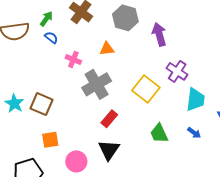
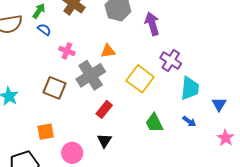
orange triangle: (107, 49) -> (108, 51), moved
brown square: (41, 104) -> (54, 88), moved
black triangle: (109, 150) -> (104, 141), size x0.7

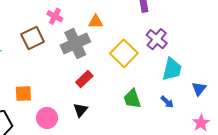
brown square: (54, 88) -> (33, 38), moved, turned 35

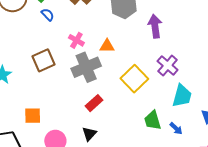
pink cross: (55, 16) -> (76, 40), moved
green trapezoid: (132, 99) -> (153, 120), moved

